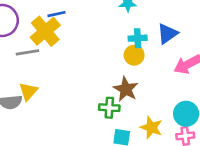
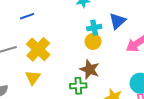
yellow cross: (45, 31) -> (38, 49), moved
yellow triangle: (28, 91) -> (33, 78), moved

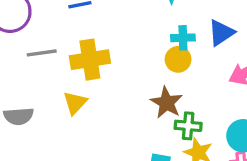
yellow cross: (38, 49) -> (90, 60), turned 30
green cross: (78, 86) -> (188, 126), moved

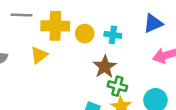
cyan cross: (183, 38) -> (113, 35), moved
yellow circle: (178, 59) -> (85, 34), moved

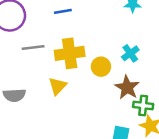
yellow circle: (85, 34) -> (101, 67), moved
cyan cross: (113, 35) -> (130, 53), turned -35

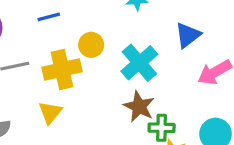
cyan cross: (130, 53) -> (139, 63), size x1.6
yellow circle: (101, 67) -> (91, 45), moved

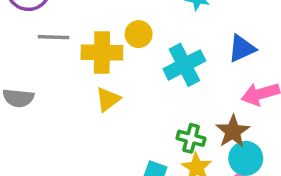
brown star: (139, 107) -> (233, 131), moved
yellow triangle: (50, 112) -> (108, 99), moved

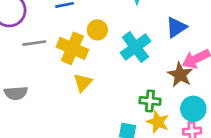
yellow cross: (102, 52) -> (72, 48), turned 32
brown star: (233, 131) -> (180, 75), moved

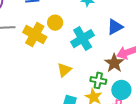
yellow triangle: (83, 83) -> (64, 70), moved
green cross: (150, 101) -> (98, 80), moved

